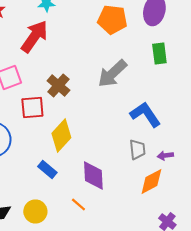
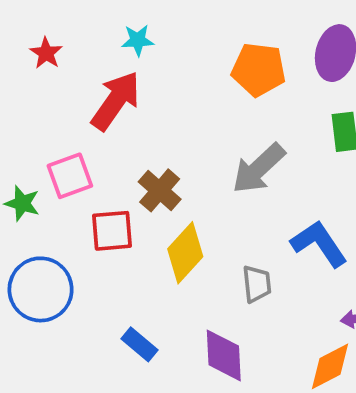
yellow diamond: (61, 136) -> (185, 253), moved
gray trapezoid: (137, 150) -> (257, 284), moved

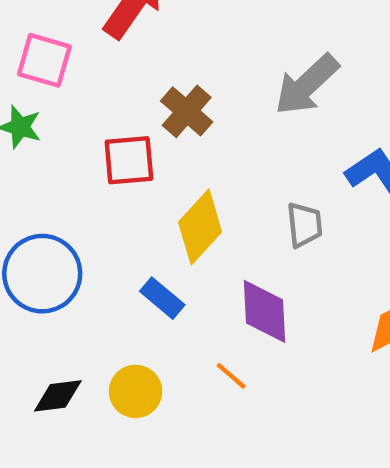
pink square: (70, 176) -> (44, 60), moved, turned 36
yellow diamond: (185, 253) -> (200, 227), moved
blue circle: (41, 289) -> (42, 274), moved

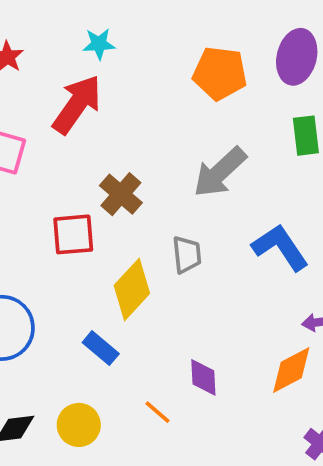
gray trapezoid: (304, 225) -> (187, 255), moved
purple diamond: (264, 311) -> (203, 377), moved, size x0.7

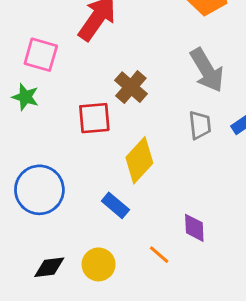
gray arrow: (220, 172) -> (207, 70), turned -78
gray trapezoid: (187, 255) -> (200, 125), moved

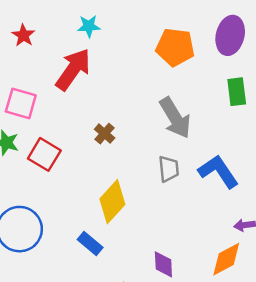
brown cross: (131, 87) -> (105, 134), size x0.7
red square: (94, 118) -> (44, 154), moved, turned 36

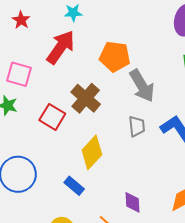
orange pentagon: (175, 47) -> (115, 57), moved
brown cross: (105, 134) -> (86, 98), size x1.8
red square: (44, 154) -> (52, 117), moved

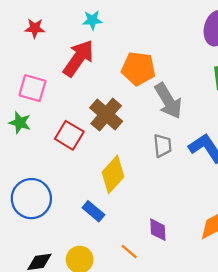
red star: (21, 20) -> (35, 28), turned -30

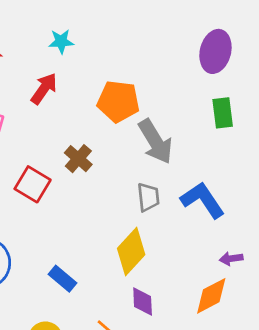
red arrow: (79, 58) -> (44, 89), size x0.7
brown cross: (106, 115) -> (78, 159), size x0.7
yellow diamond: (113, 174) -> (131, 251), moved

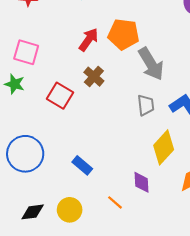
red arrow: (44, 89) -> (89, 40), moved
yellow diamond: (131, 251) -> (164, 147), moved

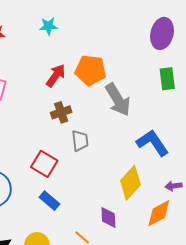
brown cross: (94, 77) -> (61, 112), turned 30
red square: (60, 96) -> (44, 164), moved
gray trapezoid: (146, 105) -> (80, 141), moved

